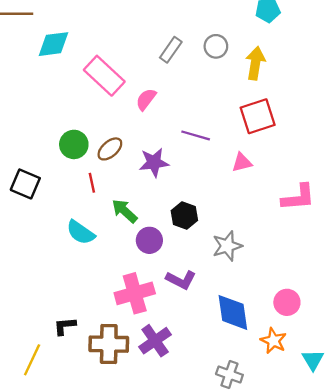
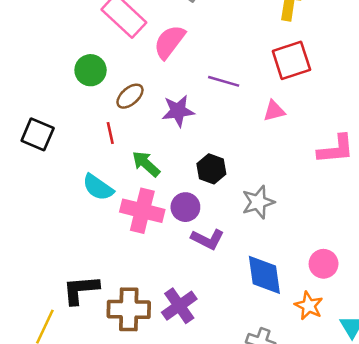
pink semicircle: (146, 99) -> (169, 42), size x1.4
green circle: (74, 144) -> (91, 70), moved
purple circle: (149, 240) -> (185, 207), moved
pink cross: (135, 293) -> (142, 211), moved, turned 30
black L-shape: (65, 326) -> (81, 290), size x1.5

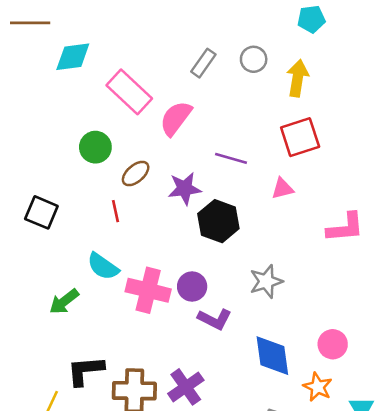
green arrow: (146, 164) -> (64, 302), moved, turned -80
black hexagon: (211, 169) -> (218, 221), moved, size x1.4

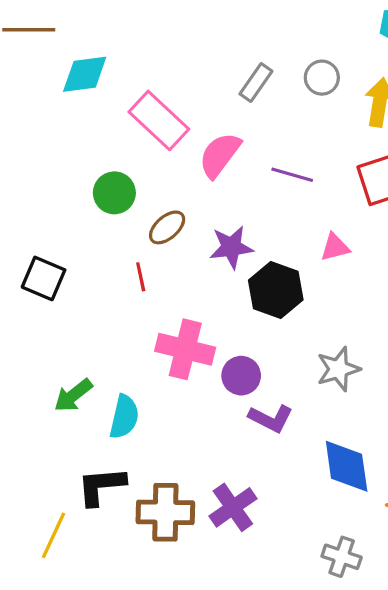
purple line: (231, 158) -> (292, 175), moved
pink triangle: (282, 189) -> (335, 247), moved
cyan semicircle: (103, 266) -> (124, 417), moved, turned -112
pink cross: (148, 290) -> (185, 349), moved

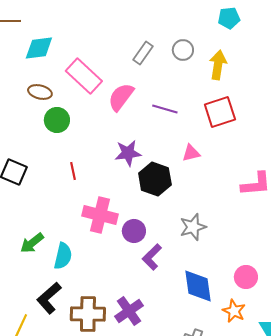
brown ellipse: (167, 227) -> (40, 92), moved, turned 55
purple L-shape: (271, 418) -> (152, 257), turned 108
black L-shape: (101, 486) -> (49, 298), turned -36

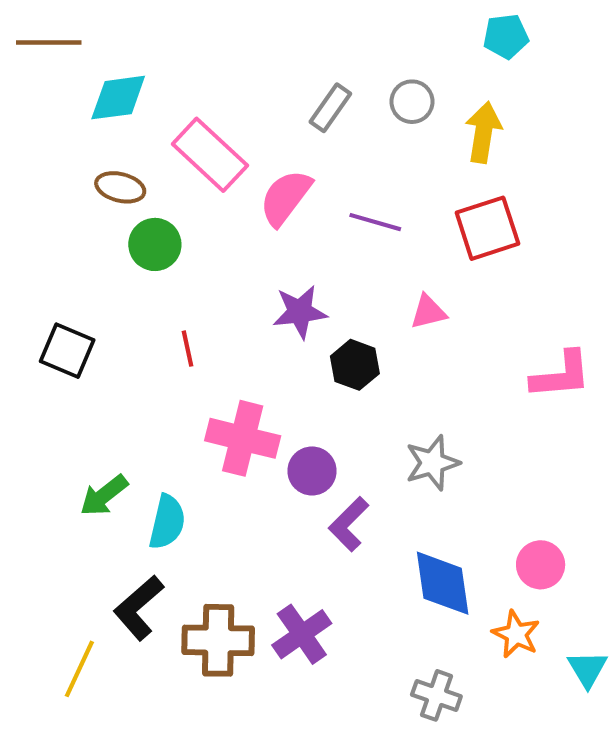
black hexagon: (155, 179) -> (355, 365), size x0.7

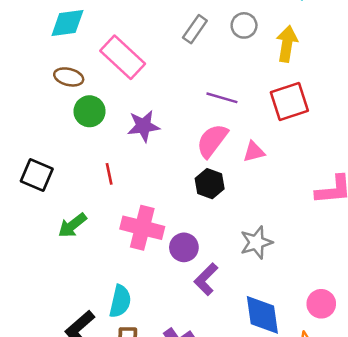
pink semicircle: (285, 198) -> (212, 141), moved
purple star: (300, 312) -> (143, 126), moved
green arrow: (104, 495) -> (72, 225), moved
cyan semicircle: (167, 522) -> (120, 301), moved

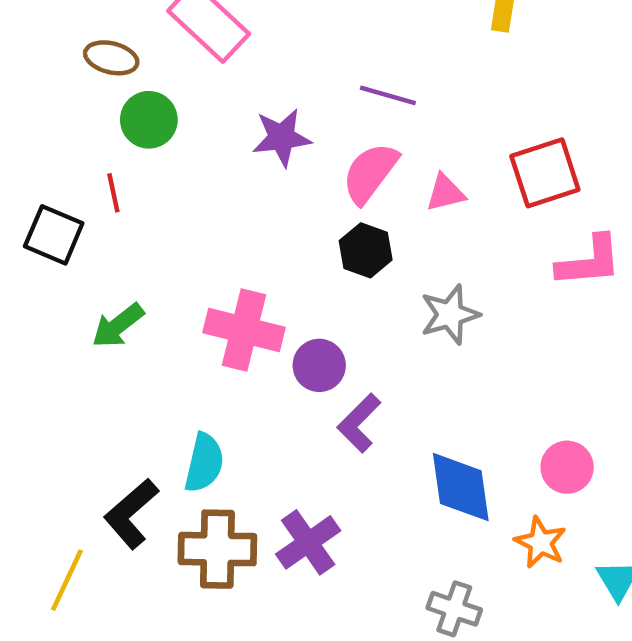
red square: (289, 101) -> (545, 173), moved
purple star: (143, 126) -> (282, 137), moved
red line: (109, 174) -> (113, 193), moved
gray star: (256, 242) -> (450, 315), moved

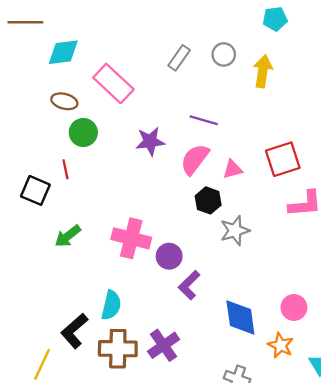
black hexagon: (366, 250) -> (208, 200), moved

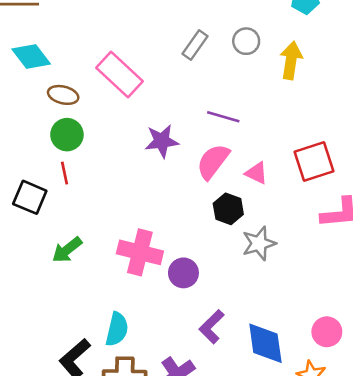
cyan diamond: (63, 52) -> (31, 57), moved, turned 60
green circle: (83, 132) -> (67, 135), moved
pink triangle: (233, 169) -> (256, 173), turned 40
purple L-shape: (189, 285) -> (212, 327), moved

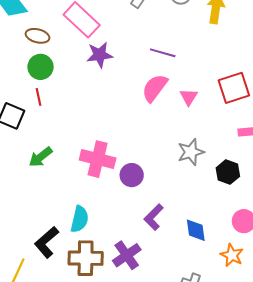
purple star: (162, 141) -> (100, 55), moved
pink triangle: (256, 173) -> (189, 97), turned 36
black hexagon: (228, 209) -> (228, 172), moved
blue diamond: (265, 343) -> (196, 230), size x0.7

